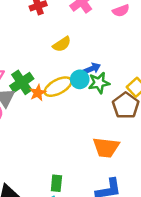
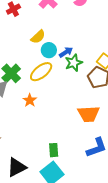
cyan circle: (80, 79) -> (49, 50), moved
orange star: (38, 93) -> (30, 100), moved

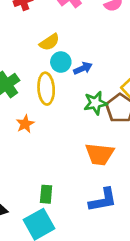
green star: (74, 63) -> (95, 103), moved
yellow ellipse: (41, 72) -> (46, 89), turned -65

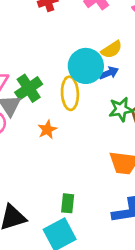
yellow semicircle: (49, 42) -> (112, 50), moved
cyan circle: (61, 62) -> (86, 66), size x1.6

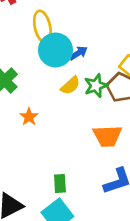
yellow semicircle: (112, 50) -> (70, 85), moved
yellow ellipse: (70, 93) -> (42, 27), moved

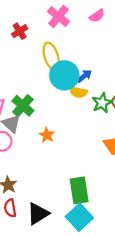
yellow semicircle: (70, 85) -> (78, 92), moved, turned 60
green rectangle: (60, 184) -> (79, 190), size x1.6

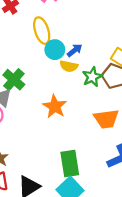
cyan circle: (64, 75) -> (55, 50), size x0.7
orange star: (47, 135) -> (55, 106), moved, size x1.5

